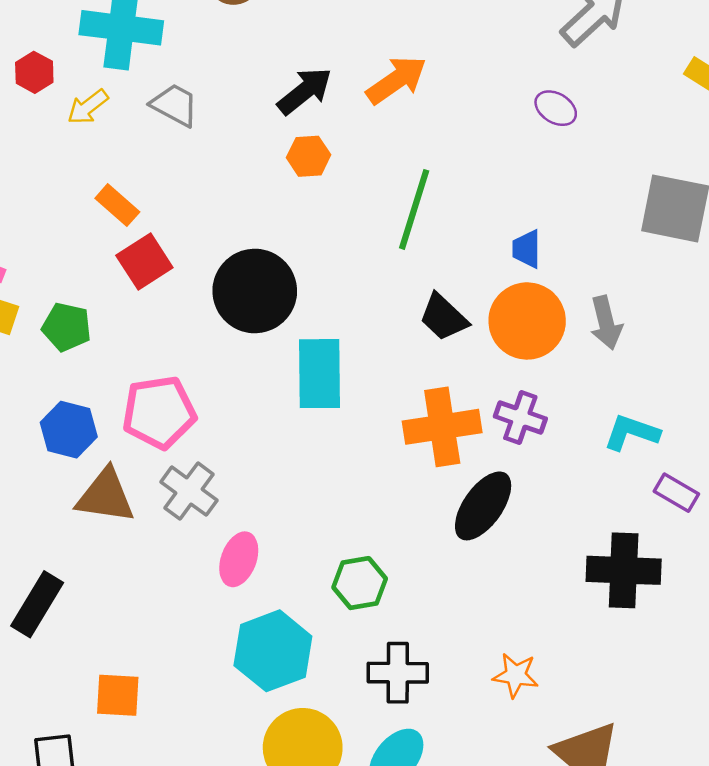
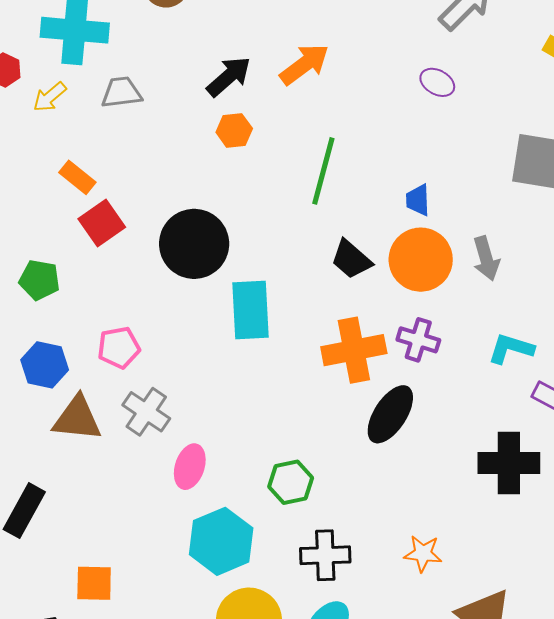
gray trapezoid: (175, 105) -> (121, 92), turned -33
pink pentagon: (159, 412) -> (119, 348), size x0.7

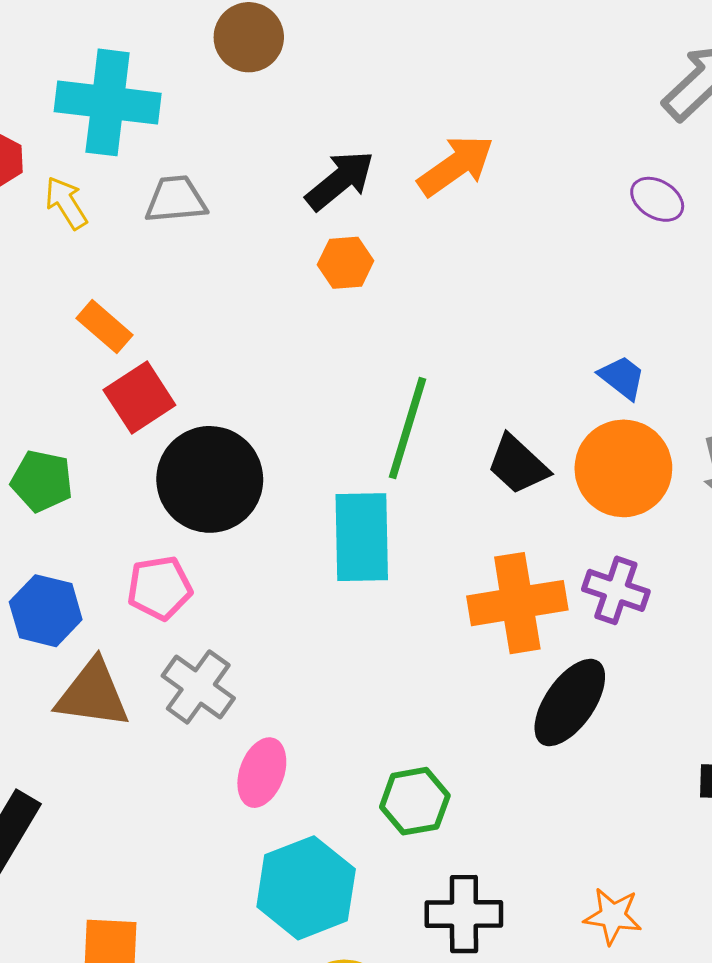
yellow arrow: (50, 97) -> (66, 203), turned 96
green line: (323, 171) -> (407, 428), moved
blue trapezoid: (418, 200) -> (622, 377), turned 128
black circle: (194, 244) -> (210, 479), moved

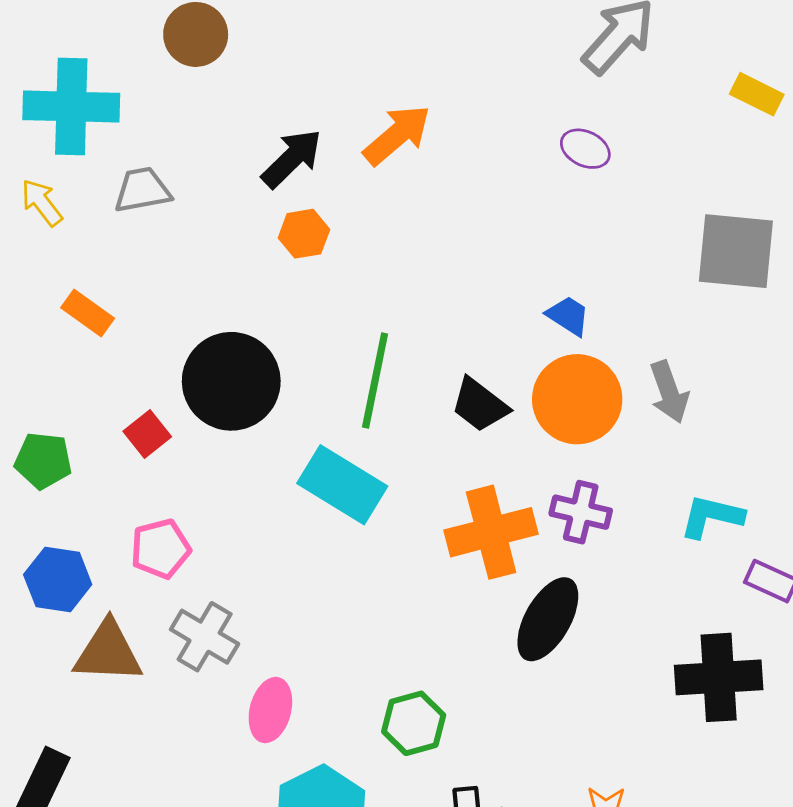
red square: (139, 397) -> (147, 434), moved, size x0.7
black circle: (210, 479) -> (231, 381), moved
cyan rectangle: (362, 537) -> (342, 485), turned -52

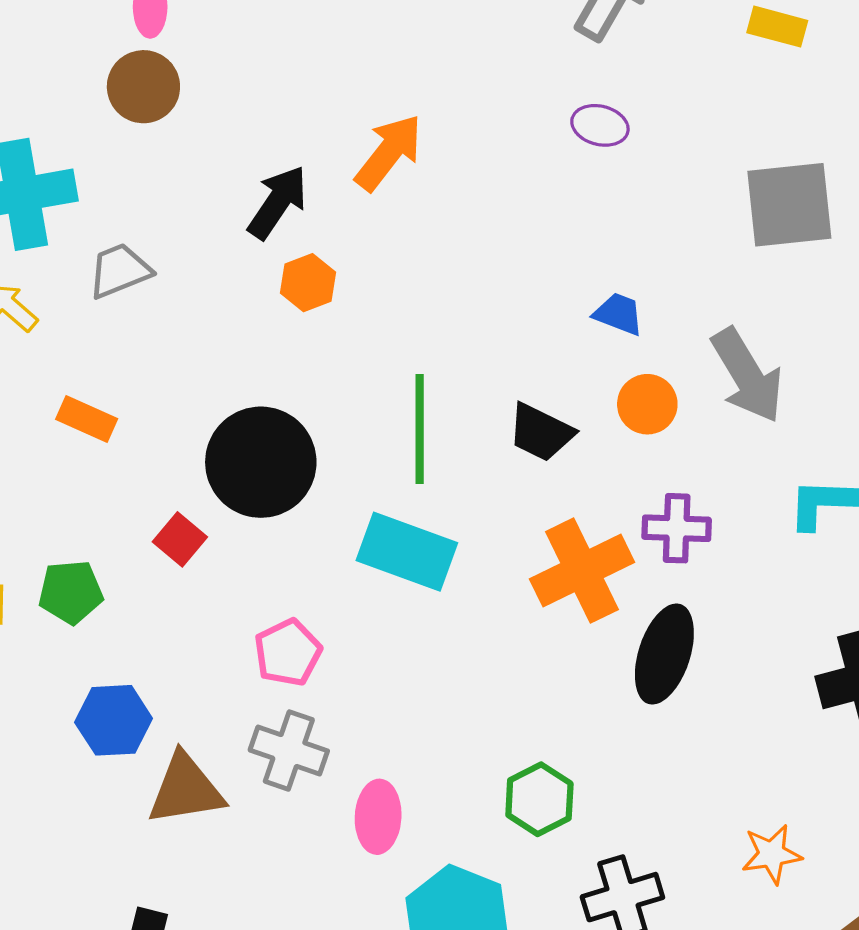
gray arrow: (669, 392) -> (747, 375), size x1.4
orange circle: (577, 399) -> (647, 404), size x0.6
pink pentagon: (161, 549) -> (288, 653), moved

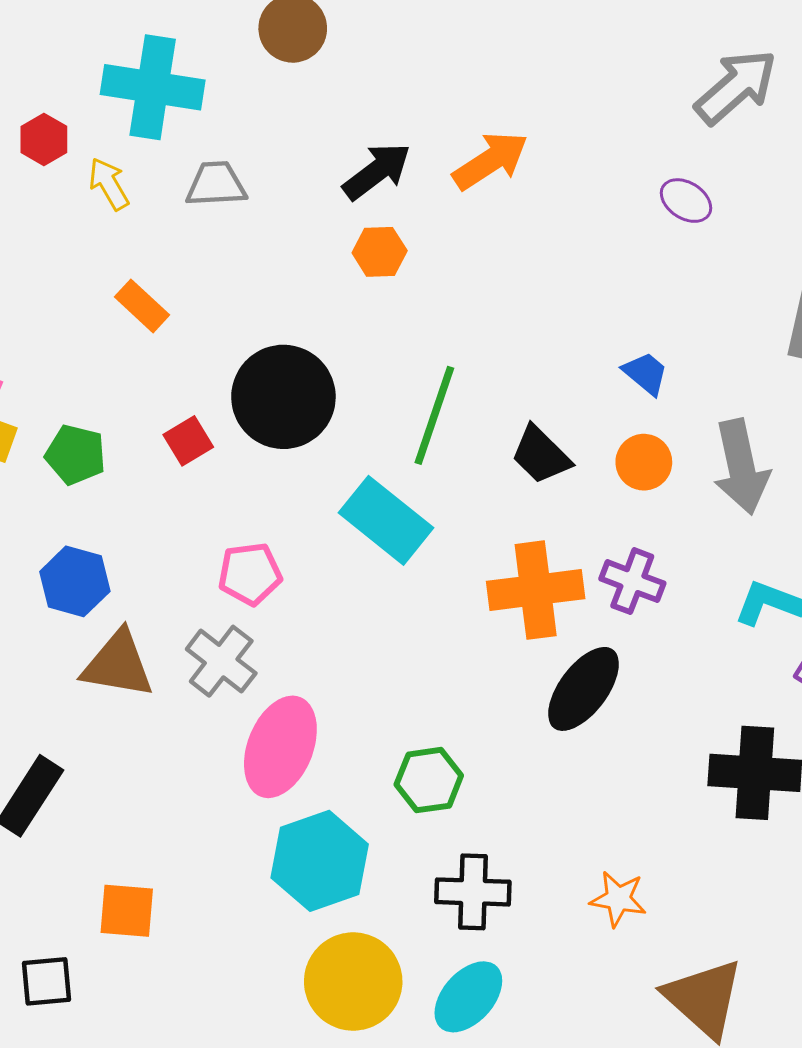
pink ellipse: (378, 817) -> (280, 747), size x1.5

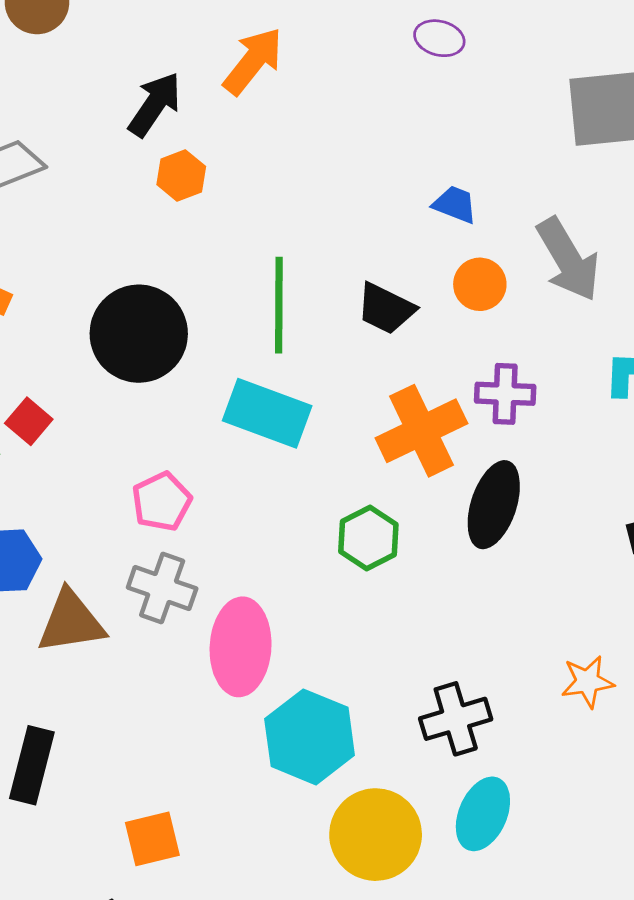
red square: (188, 441) -> (29, 421), moved
green hexagon: (429, 780) -> (368, 538), moved

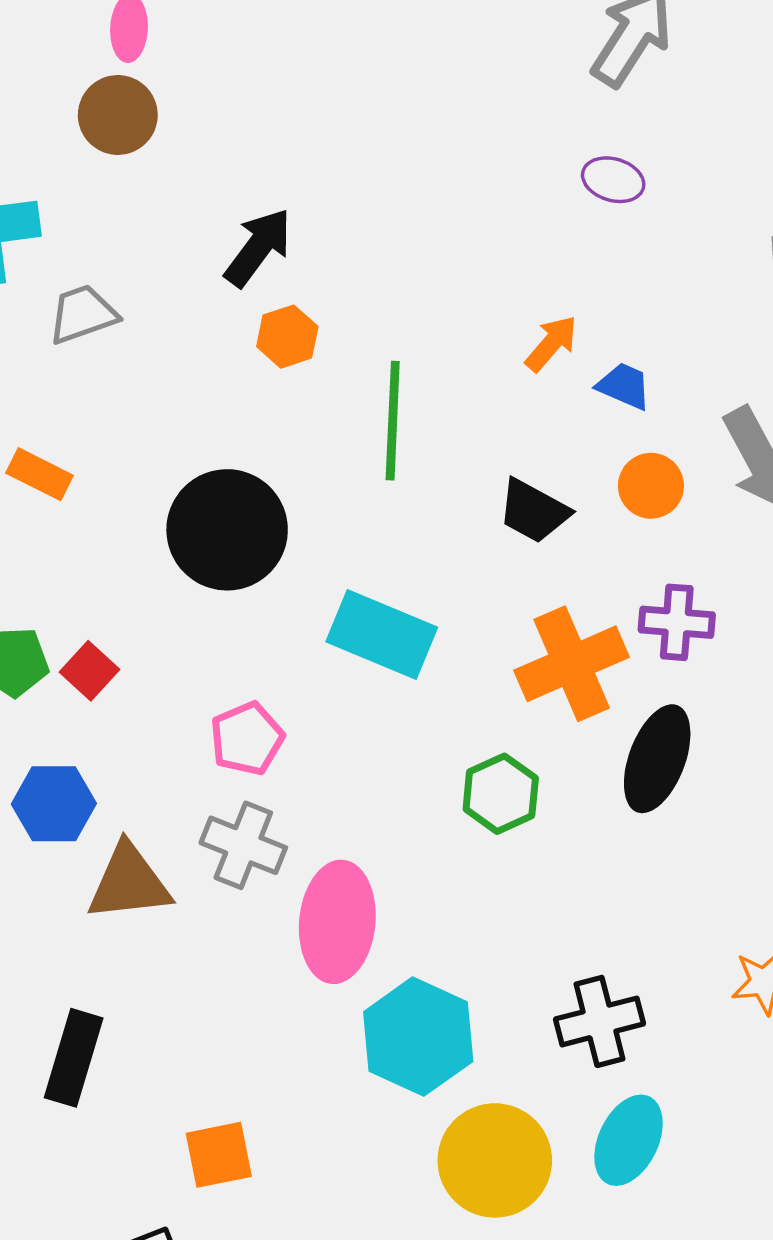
orange arrow: (253, 61) -> (551, 344), moved, size x0.7
green line: (279, 305) -> (393, 421), moved
red square: (29, 421) -> (89, 671), moved

